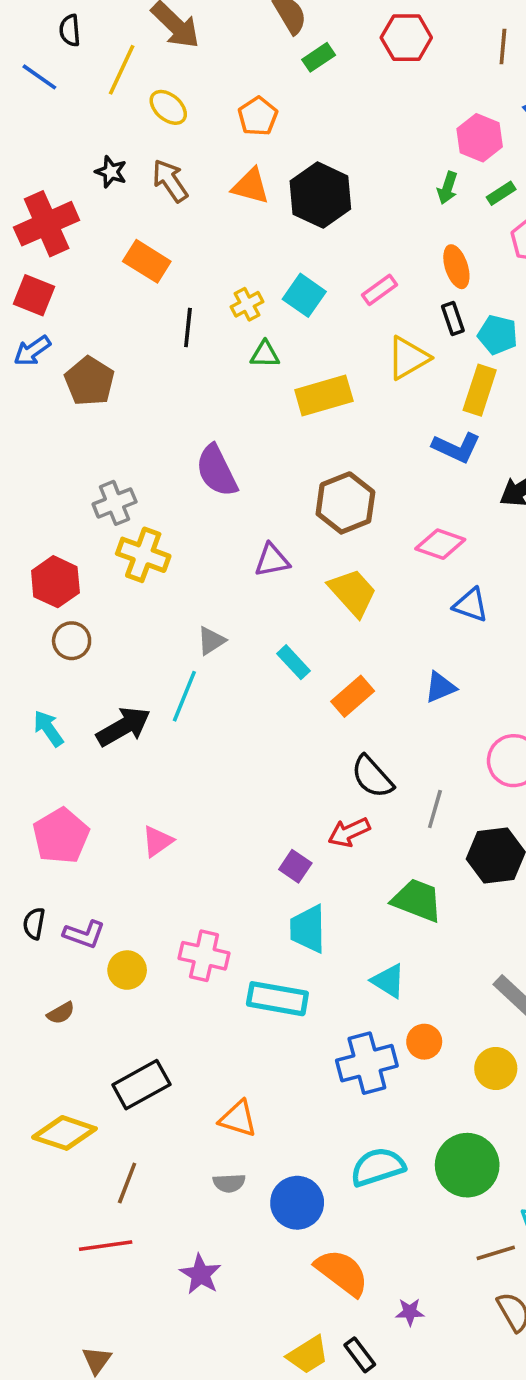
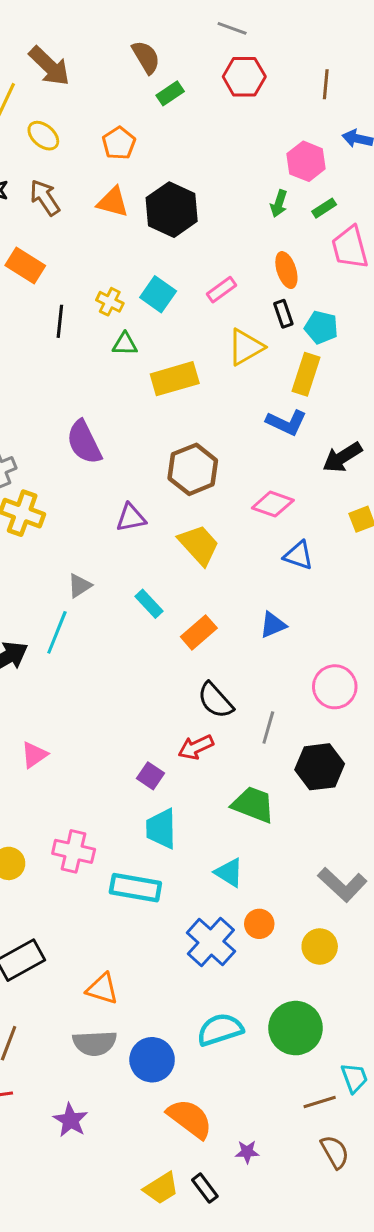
yellow cross: (247, 304) -> (110, 302), turned -36
blue cross: (367, 1063) -> (211, 942), turned -33
gray semicircle: (229, 1183) -> (95, 1043), size x1.6

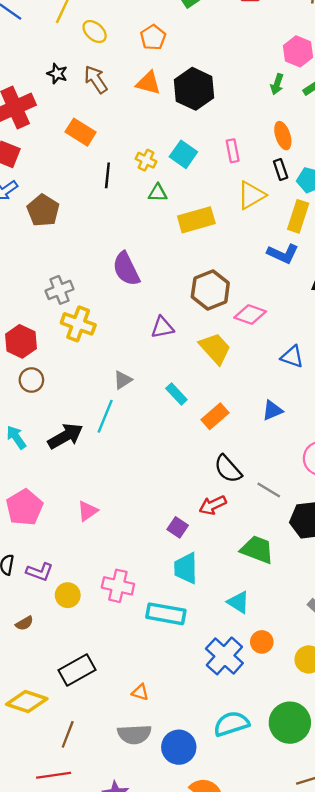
pink rectangle: (222, 290) -> (233, 151), turned -65
pink diamond: (273, 504) -> (250, 315), moved
gray line: (268, 728) -> (269, 490), turned -75
orange triangle: (102, 989) -> (140, 692), size x0.7

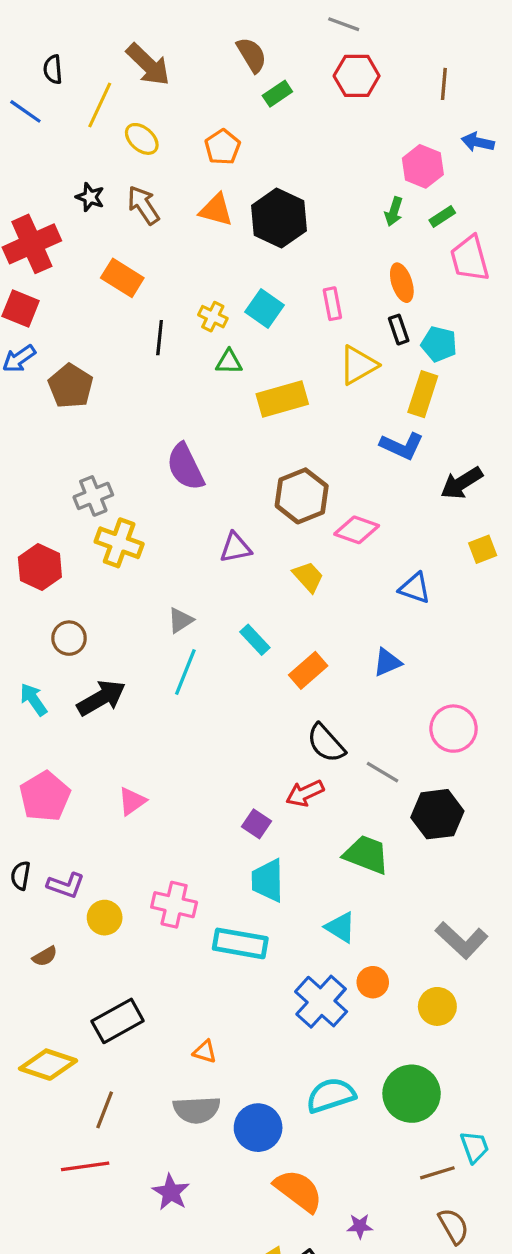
yellow trapezoid: (215, 348) -> (308, 577), size x0.7
brown circle: (31, 380) -> (69, 638), moved
cyan line: (105, 416) -> (185, 672), moved

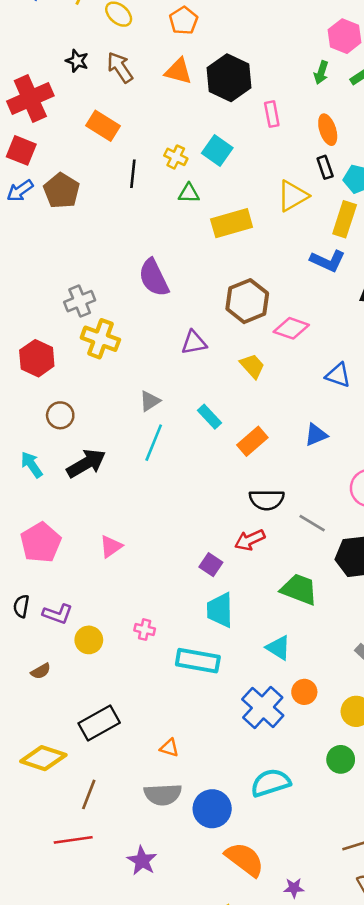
pink rectangle: (332, 304) -> (272, 114), moved
brown pentagon: (71, 386) -> (62, 191), moved
black semicircle: (326, 743) -> (267, 500), turned -48
pink cross: (174, 905) -> (145, 630), size x0.6
green circle: (412, 1094) -> (341, 759), moved, size x0.6

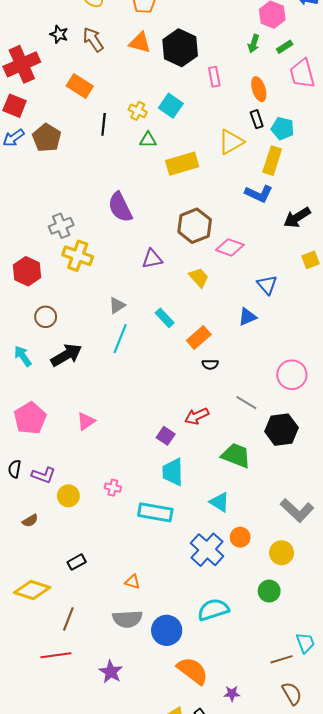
blue triangle: (338, 375) -> (267, 285), turned 30
blue triangle: (316, 435) -> (247, 317), moved
black semicircle: (267, 500) -> (210, 364), moved, size x0.6
black rectangle: (99, 723) -> (77, 562), size x0.6

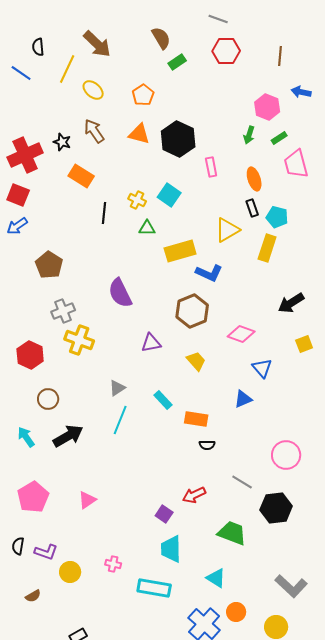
black star: (59, 34) -> (62, 142), moved
brown pentagon: (47, 138) -> (49, 265), moved
blue L-shape: (259, 194) -> (209, 273), moved
pink diamond: (230, 247) -> (241, 334), moved
orange rectangle: (199, 338) -> (196, 419), turned 50

